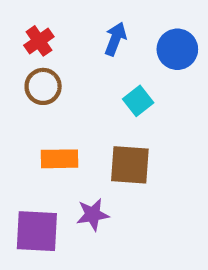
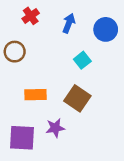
red cross: (39, 41) -> (31, 16), moved
brown circle: (43, 86) -> (15, 52), moved
brown square: (130, 165) -> (77, 98), turned 30

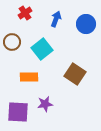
cyan square: (82, 60) -> (42, 49), moved, size x1.5
brown square: (77, 98) -> (75, 74), moved

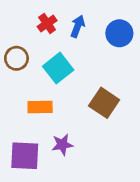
red cross: (25, 13) -> (47, 24), moved

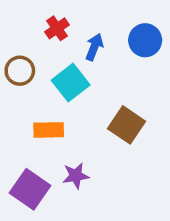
blue arrow: (78, 26) -> (94, 47), moved
purple square: (25, 156) -> (30, 189), turned 32

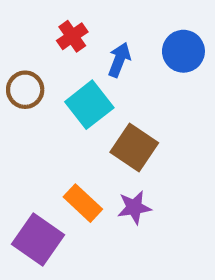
brown square: (126, 125) -> (134, 147), moved
orange rectangle: (49, 130) -> (83, 203), moved, turned 44
purple star: (76, 176) -> (134, 207), moved

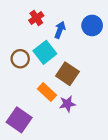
brown circle: (25, 90) -> (20, 59), moved
orange rectangle: (83, 203) -> (47, 92), moved

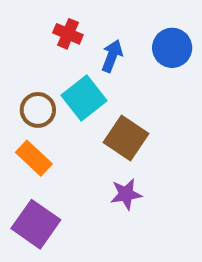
red cross: (36, 18) -> (68, 34), turned -32
orange rectangle: (47, 92) -> (34, 158), moved

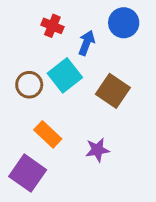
blue circle: (172, 48) -> (124, 23), moved
brown square: (126, 138) -> (113, 91), moved
orange rectangle: (34, 158) -> (48, 134), moved

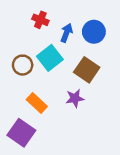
blue circle: (124, 23) -> (94, 32), moved
purple star: (97, 150) -> (75, 98), moved

